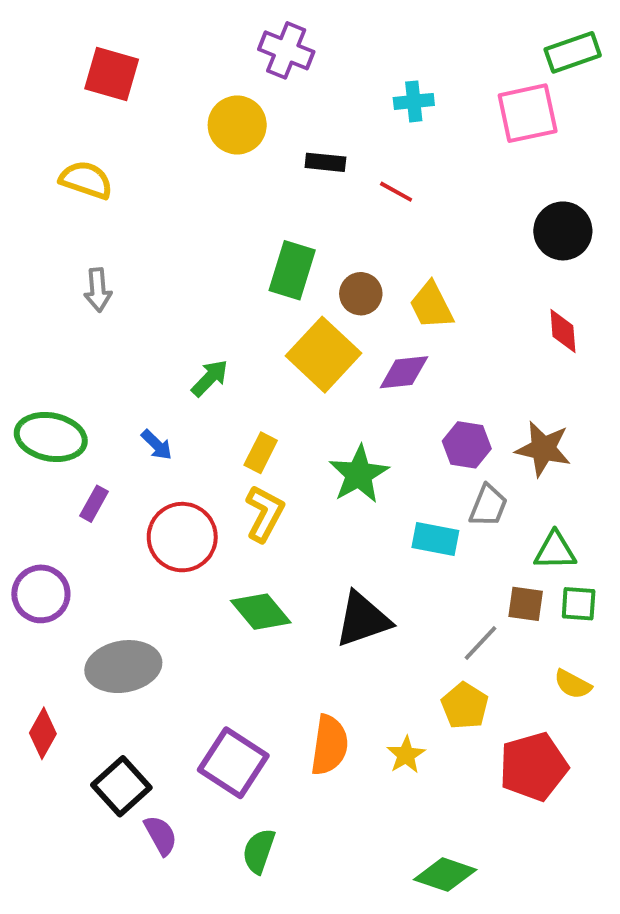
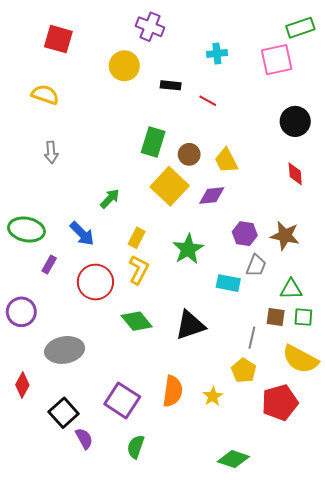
blue arrow: (157, 445) -> (82, 234), size x1.5
gray line: (480, 643) -> (252, 338), turned -30
yellow semicircle: (573, 684) -> (300, 359), size x1.8

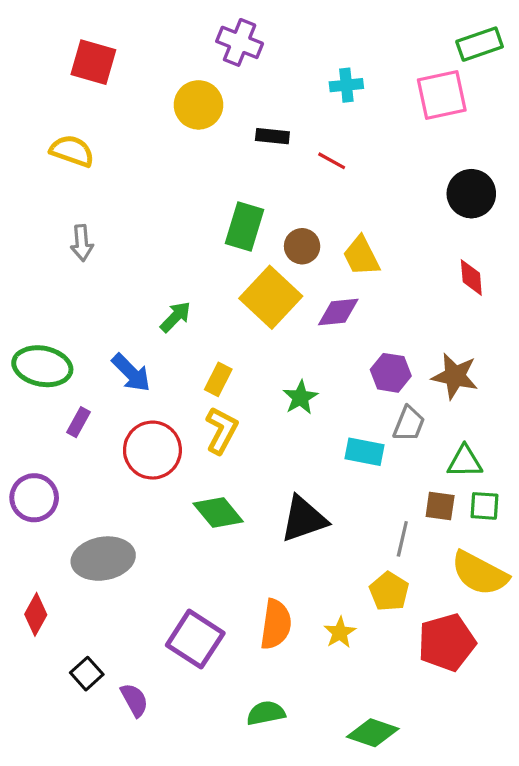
green star: (188, 249) -> (300, 397), size x0.7
black square: (64, 413) -> (87, 674), moved, size x0.7
green semicircle: (136, 447) -> (266, 713), moved, turned 60

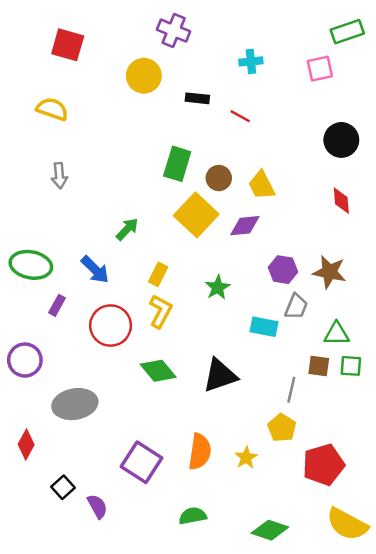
pink square: (442, 95) -> (320, 69), size x0.7
yellow semicircle: (480, 573) -> (347, 524), moved

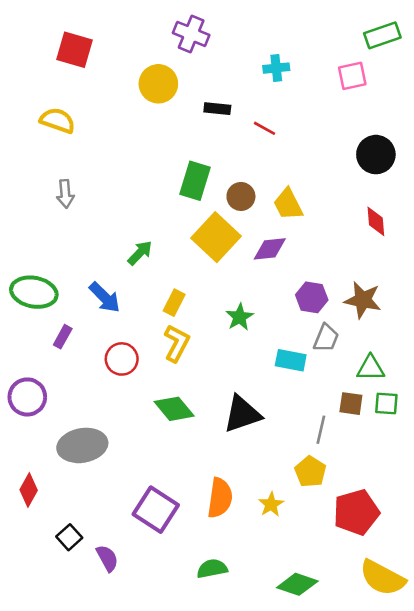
red circle: (111, 326) -> (122, 359), size x0.7

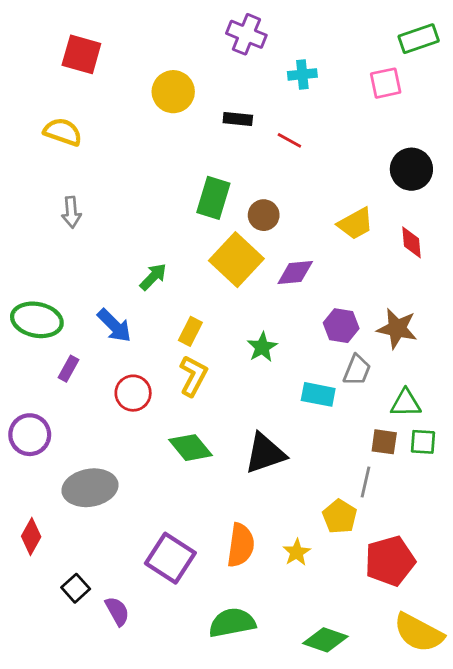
purple cross: (191, 34) -> (246, 34), moved
yellow trapezoid: (288, 204) -> (355, 224), moved, turned -92
gray line: (321, 430) -> (366, 482), moved
green semicircle: (212, 569) -> (232, 623), size x1.4

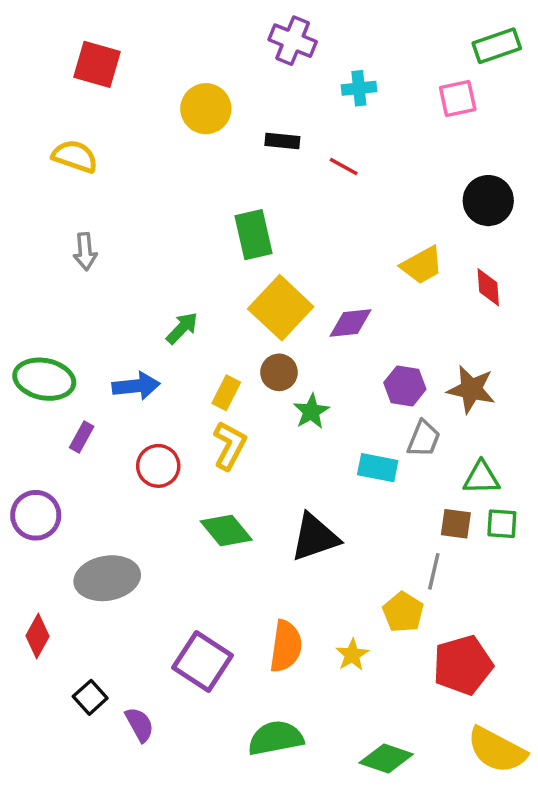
green rectangle: (213, 198) -> (253, 235), turned -30
brown circle: (264, 215) -> (279, 372), moved
blue arrow: (114, 326) -> (136, 386), turned -51

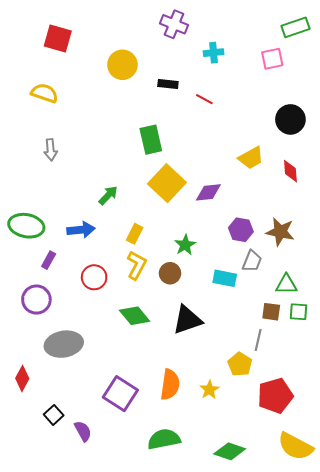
brown circle: (279, 372) -> (170, 273), moved
purple circle: (36, 515) -> (36, 300), moved

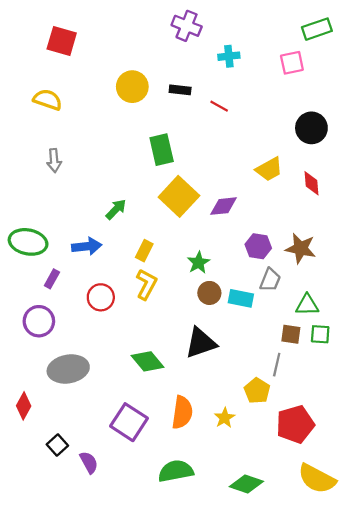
yellow circle: (122, 65) -> (132, 87), moved
brown circle: (170, 273) -> (209, 293), moved
green diamond: (135, 316) -> (147, 361), moved

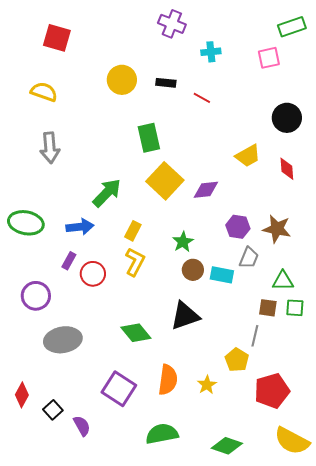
gray arrow: (54, 160) -> (50, 148), size x1.4
green arrow: (116, 209) -> (107, 193), size x1.5
purple rectangle: (52, 279) -> (69, 261), moved
red diamond: (24, 406) -> (22, 395), moved

